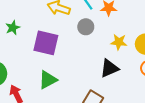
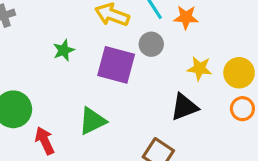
green star: (13, 28) -> (64, 50), moved
purple square: (46, 43) -> (116, 65), moved

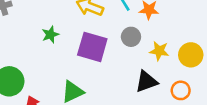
gray circle: (151, 44) -> (131, 37), moved
orange circle: (242, 109) -> (181, 90), moved

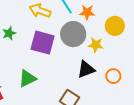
gray circle: (131, 37) -> (73, 34), size x1.6
yellow circle: (191, 55) -> (115, 26), moved

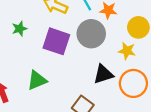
yellow star: (96, 45) -> (127, 51), moved
orange circle: (113, 76) -> (133, 83), size x1.6

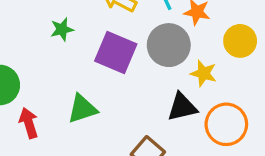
yellow star: (127, 51) -> (204, 73), moved

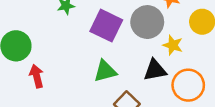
green triangle: (82, 109) -> (105, 71), moved

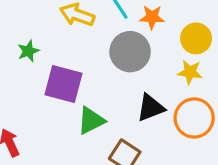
purple square: (106, 26) -> (64, 84), moved
yellow star: (173, 45) -> (190, 72), moved

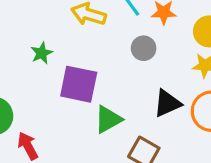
gray circle: (130, 52) -> (144, 48), size x0.6

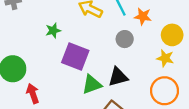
black triangle: (167, 103) -> (118, 77), moved

